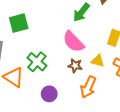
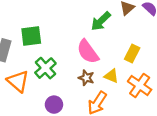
green square: (19, 23) -> (31, 36), moved

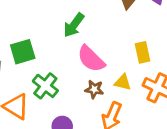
green arrow: (101, 21) -> (74, 25), moved
yellow rectangle: (132, 53) -> (142, 52), turned -30

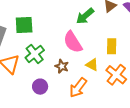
green arrow: (74, 25) -> (85, 16), moved
brown star: (94, 89) -> (62, 66), moved

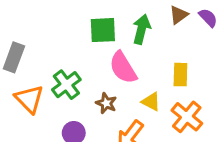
green arrow: (85, 16) -> (142, 29), turned 144
green square: (24, 25) -> (103, 30), moved

